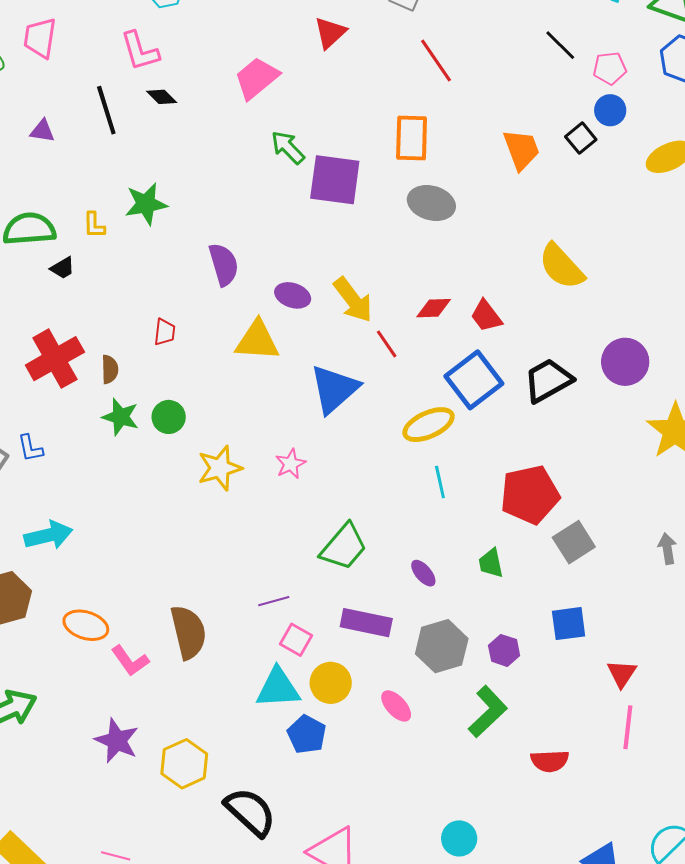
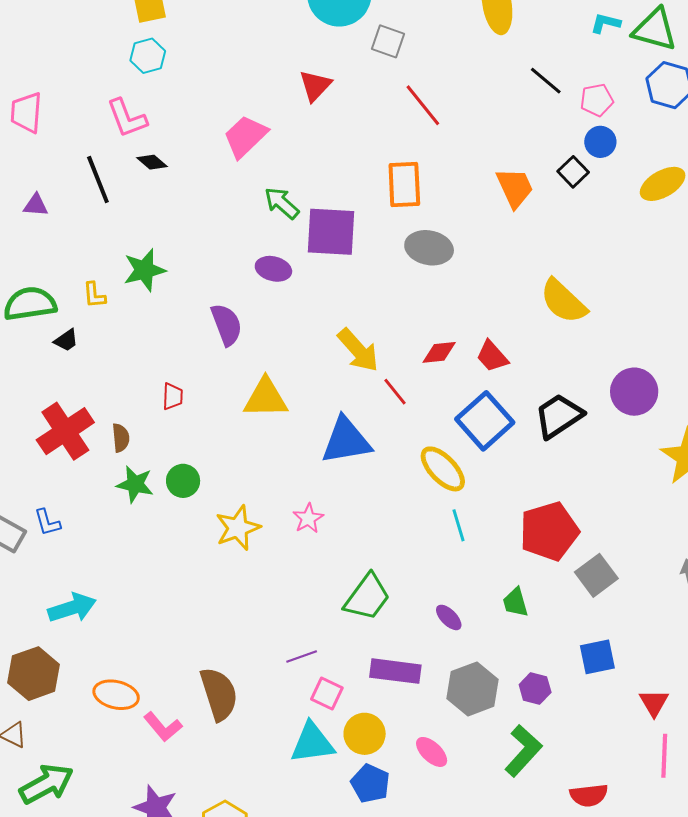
purple ellipse: (293, 295) -> (273, 269), moved
blue triangle: (334, 389) -> (346, 441), turned 36
yellow ellipse: (429, 425) -> (443, 469), turned 75
blue pentagon: (307, 734) -> (370, 783), moved

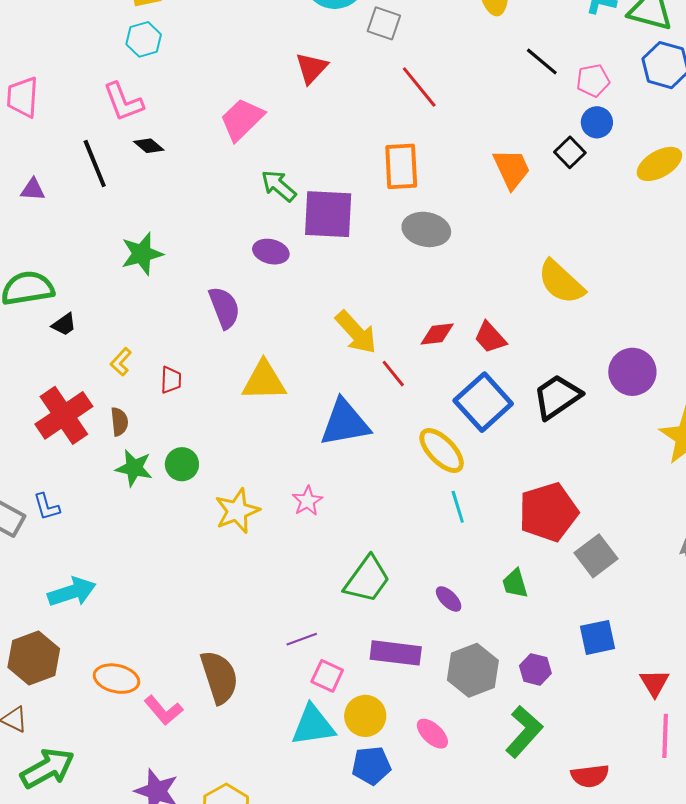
yellow L-shape: (94, 295) -> (121, 362), moved, turned 48
blue pentagon: (370, 783) -> (371, 766), turned -30

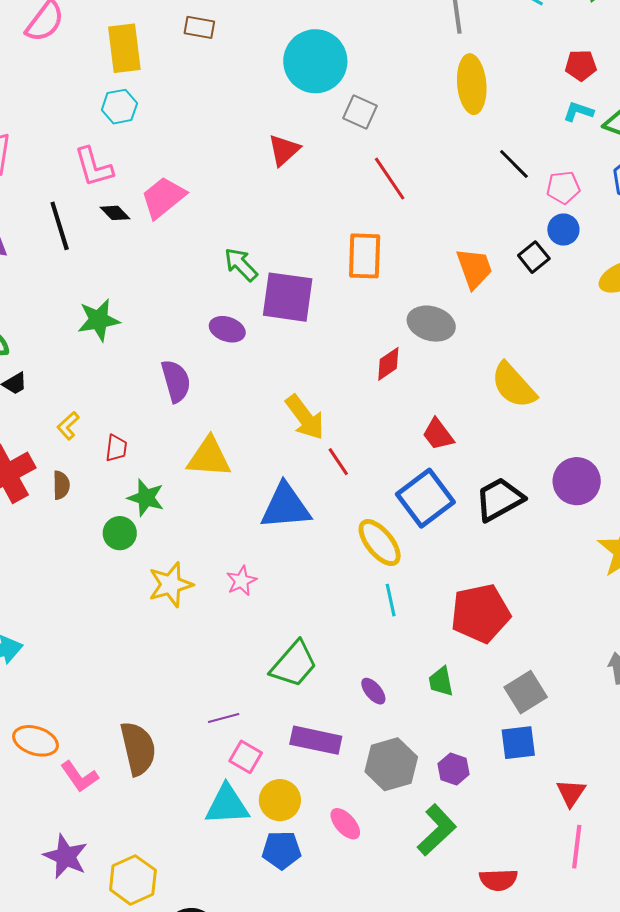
pink trapezoid: (242, 119) -> (163, 197), moved
gray ellipse: (426, 229) -> (431, 324), moved
red diamond: (437, 334) -> (388, 364), moved, turned -33
green star: (134, 468) -> (146, 498), moved
gray square: (596, 556) -> (526, 692), moved

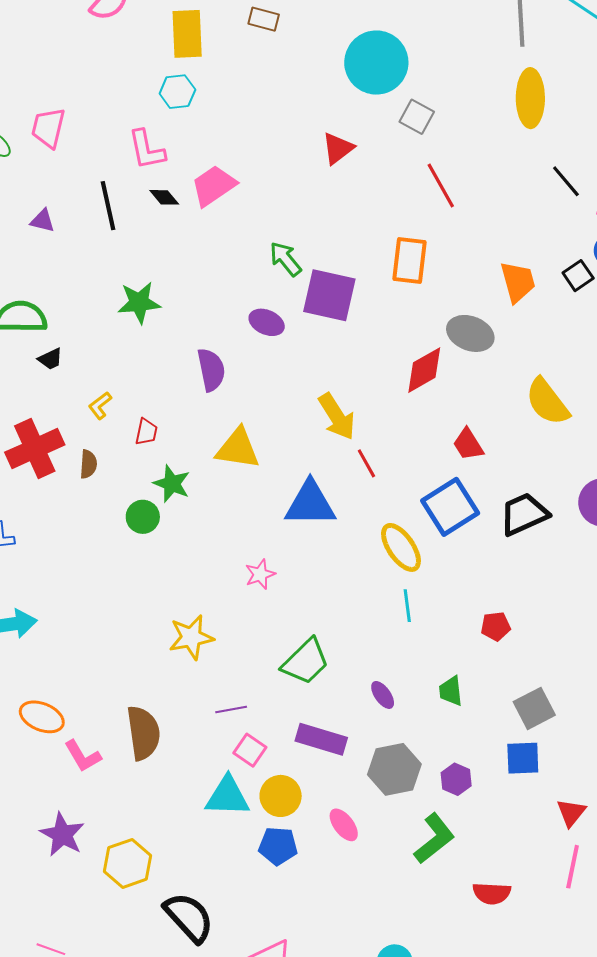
red diamond: (388, 364) -> (424, 370), size x1.4
yellow star: (171, 585) -> (191, 637), moved
red pentagon: (480, 613) -> (496, 626), size x0.5

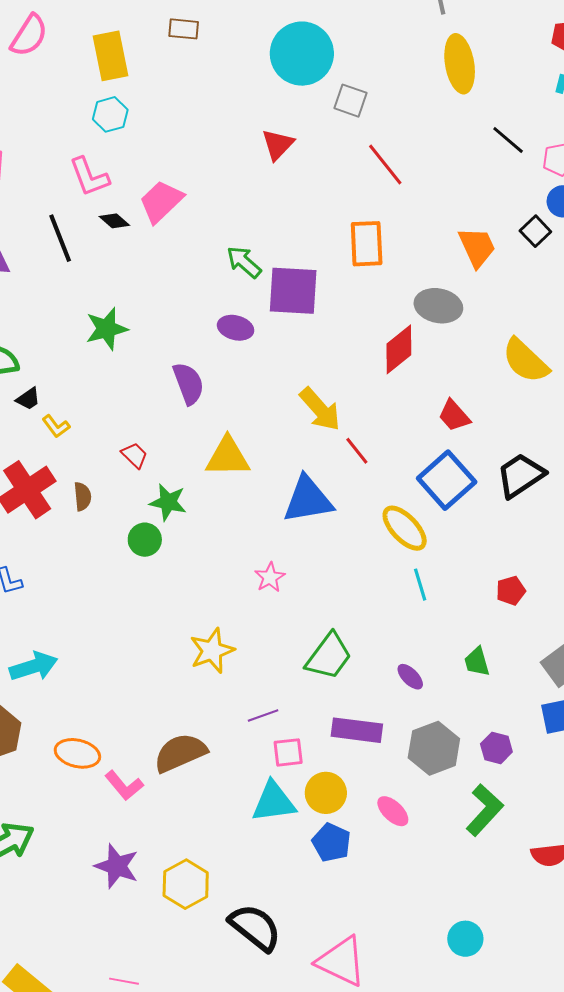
yellow L-shape: (100, 405) -> (56, 426), moved, turned -80
red trapezoid: (146, 432) -> (135, 455), turned -48
brown semicircle: (143, 733) -> (180, 753), turned -96
pink square: (250, 750) -> (288, 752), turned -32
blue pentagon: (278, 846) -> (331, 843), turned 30

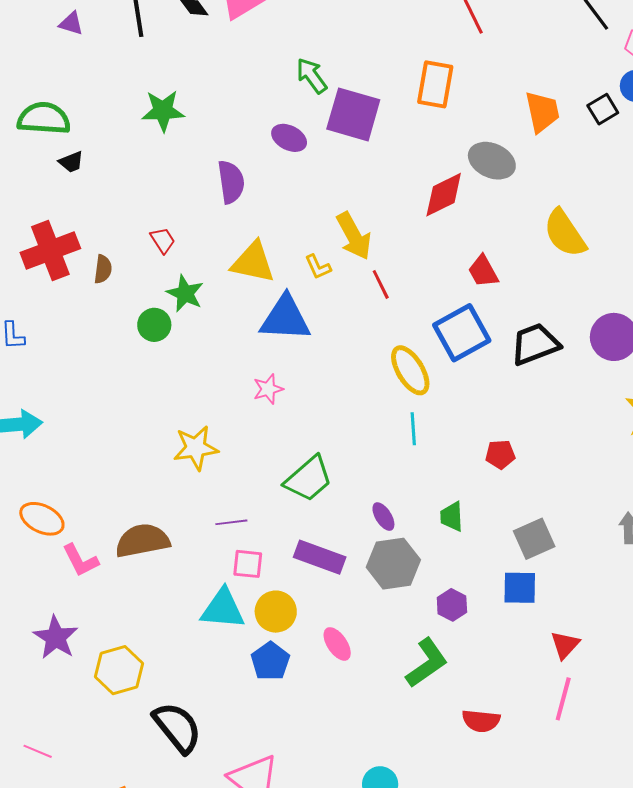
yellow L-shape: (56, 426) -> (318, 267), moved
blue triangle: (308, 500) -> (285, 318), moved
gray hexagon: (434, 748) -> (393, 564), moved

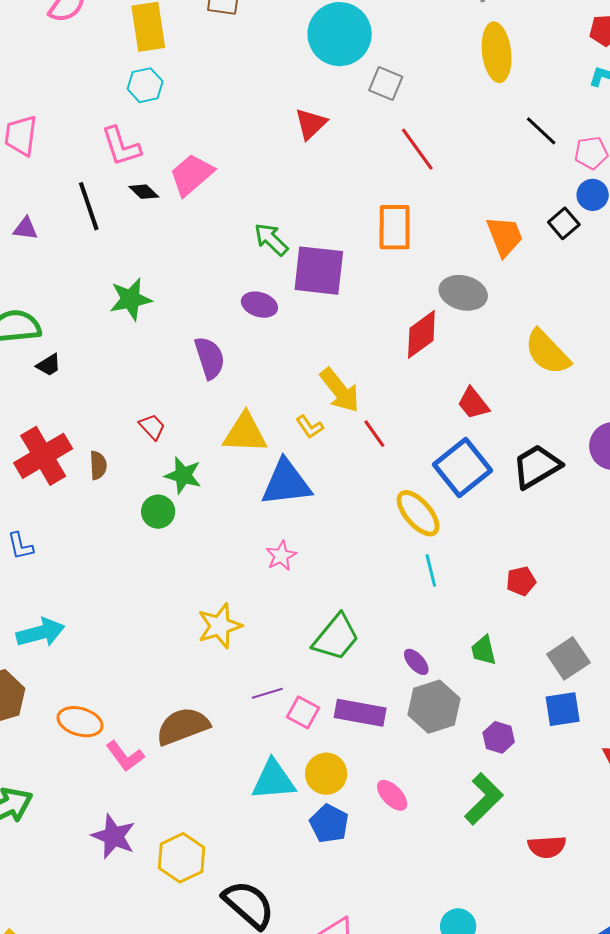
pink square: (248, 564) -> (303, 712), moved, turned 32

